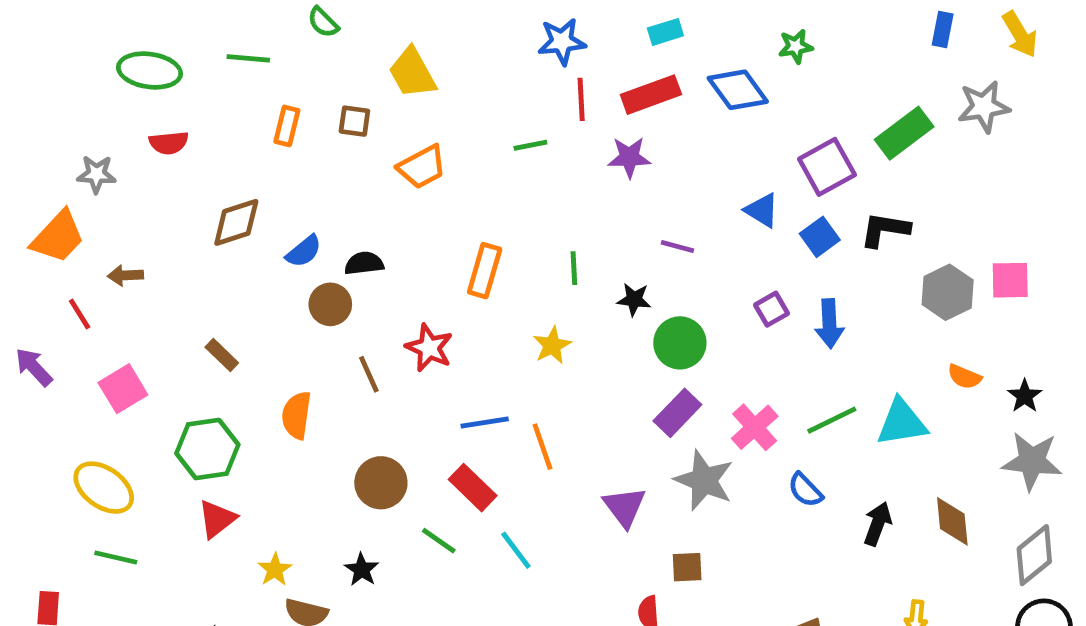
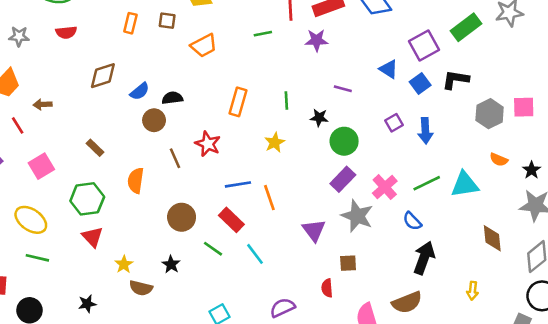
gray star: (96, 174) -> (19, 36), moved
red triangle: (217, 519) -> (92, 237), turned -35
black arrow: (878, 524) -> (424, 258), moved, size x1.4

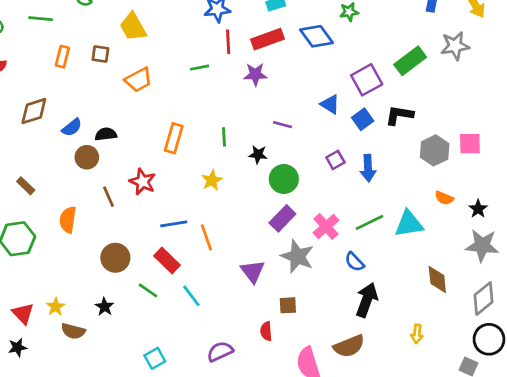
red triangle: (92, 237) -> (23, 313), moved

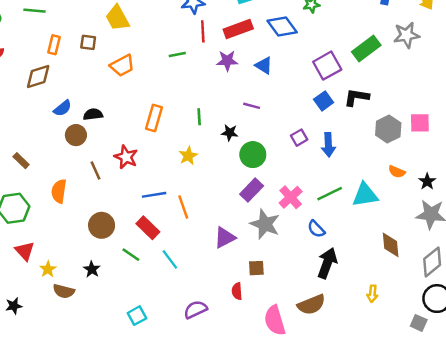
blue triangle: (330, 104) -> (264, 66), moved
brown diamond: (34, 111) -> (38, 77), moved
purple triangle: (253, 271) -> (225, 238), turned 40
red triangle: (23, 313) -> (25, 251), moved

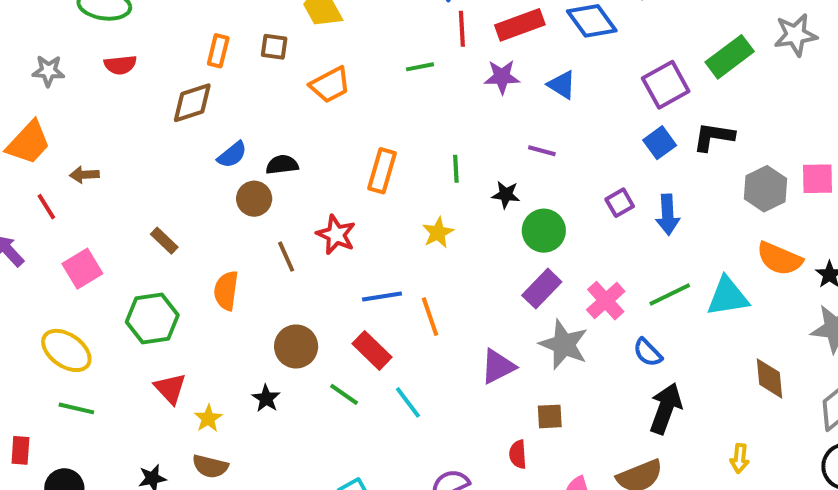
orange semicircle: (397, 172) -> (780, 259), size x1.6
black star: (92, 269) -> (266, 398), moved
brown semicircle: (64, 291) -> (210, 466), moved

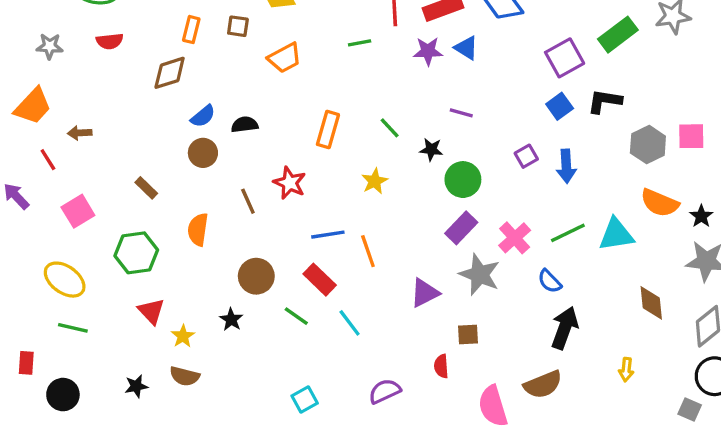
blue triangle: (562, 85) -> (466, 48), moved
green line: (456, 169) -> (390, 128), turned -40
brown circle: (254, 199) -> (203, 153), moved

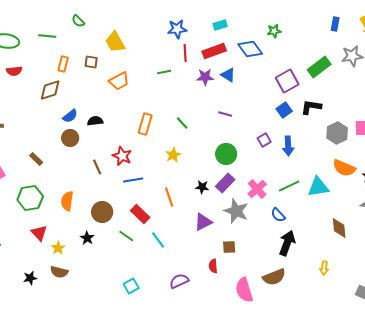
black star: (431, 150) -> (202, 187), moved
orange semicircle: (198, 230) -> (67, 201), moved
blue line: (328, 235) -> (133, 180), moved

